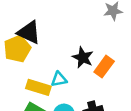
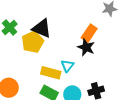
orange rectangle: (104, 67) -> (89, 33), moved
cyan triangle: (59, 79) -> (67, 66), turned -40

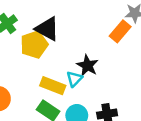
orange rectangle: (89, 33) -> (120, 31), moved
black star: (86, 47) -> (87, 65), moved

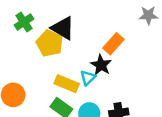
orange rectangle: (120, 31) -> (113, 44), moved
yellow pentagon: (34, 45) -> (50, 43), turned -30

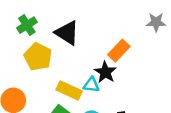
yellow pentagon: (50, 43) -> (38, 57), moved
cyan triangle: (88, 78) -> (91, 85), turned 49

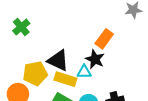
black triangle: (67, 33) -> (58, 60), moved
yellow pentagon: (38, 57) -> (35, 73), moved, turned -30

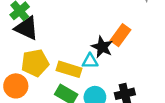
orange rectangle: (104, 39) -> (120, 35), moved
black triangle: (58, 60) -> (26, 28), moved

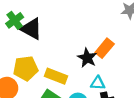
black triangle: (26, 28) -> (31, 29), moved
cyan triangle: (90, 61) -> (98, 83), moved

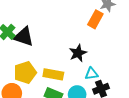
orange rectangle: (105, 48) -> (95, 19), moved
black star: (87, 58) -> (78, 53), turned 30

